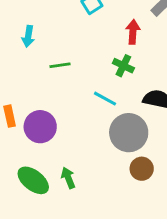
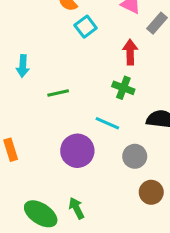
purple circle: (40, 127) -> (77, 151), moved
gray circle: (129, 133) -> (135, 156), size x0.6

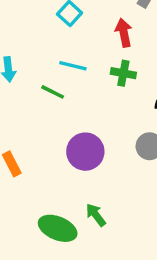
green line: (58, 93) -> (53, 92), turned 50
cyan line: (107, 123) -> (73, 66), moved

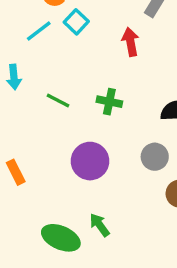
cyan line: (73, 66) -> (39, 31), moved, turned -52
green cross: (123, 73) -> (109, 102), moved

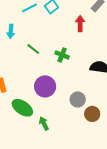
gray circle: (155, 157) -> (78, 99), moved
green ellipse: (61, 238) -> (22, 108), moved

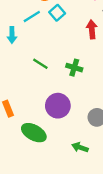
cyan arrow: (11, 31) -> (12, 35), moved
green arrow: (44, 123) -> (80, 147), moved, turned -40

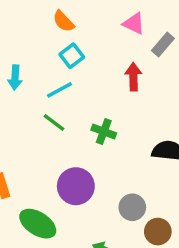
cyan square: (57, 13) -> (72, 56), moved
cyan line: (32, 17) -> (60, 90), moved

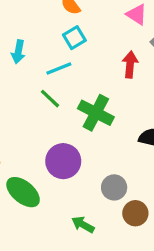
green cross: (104, 132) -> (96, 113), size x1.5

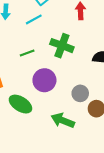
green line: (50, 99) -> (27, 53), moved, turned -56
green arrow: (83, 225) -> (63, 120), size x1.5

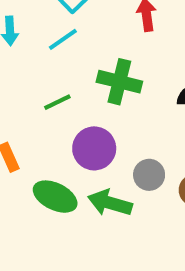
gray circle: (80, 93) -> (149, 175), moved
green arrow: (63, 120) -> (110, 203), moved

